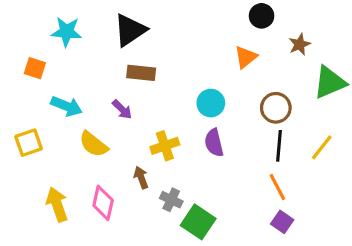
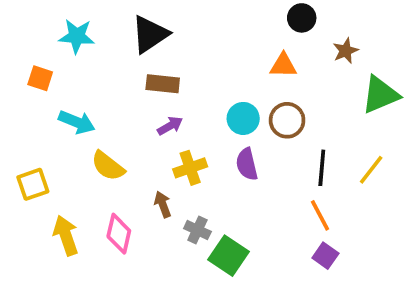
orange triangle: (246, 57) -> (283, 65), turned 40
brown circle: (276, 108) -> (287, 120), moved
purple arrow: (122, 109) -> (170, 126), moved, turned -75
yellow square: (29, 143) -> (33, 184), moved

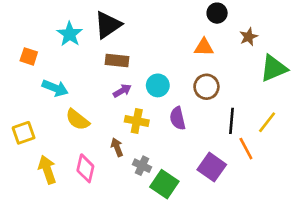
cyan star: (77, 36) -> (70, 34), moved, turned 30
cyan circle: (243, 118) -> (158, 85), moved
yellow cross: (190, 168) -> (137, 121), turned 30
orange line: (320, 215) -> (246, 149), moved
purple square: (325, 256) -> (212, 167), moved, size x1.5

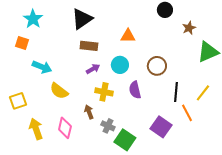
cyan star: (70, 34) -> (33, 19), moved
orange triangle: (204, 47) -> (128, 36), moved

